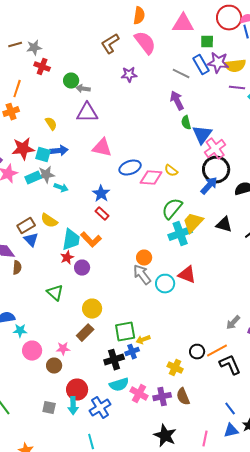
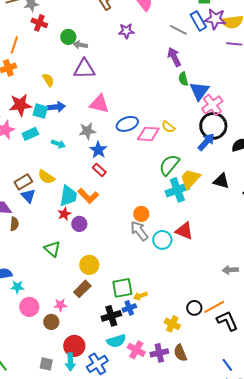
gray star: (46, 175) -> (87, 131), moved
gray arrow: (233, 323) -> (230, 270), moved, turned 42

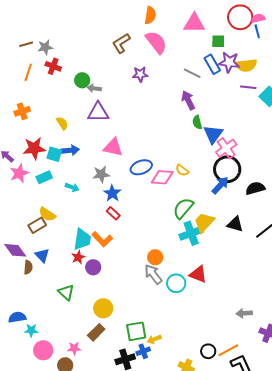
orange line: (14, 45) -> (28, 72), moved
yellow semicircle: (46, 177) -> (47, 214), moved
blue triangle: (28, 196) -> (42, 255), moved

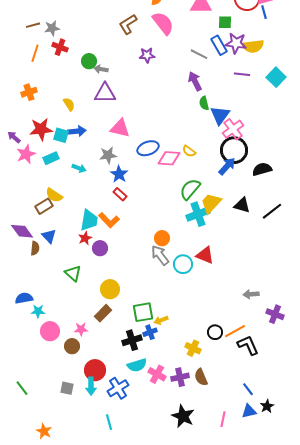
purple line: (248, 87) -> (242, 74), moved

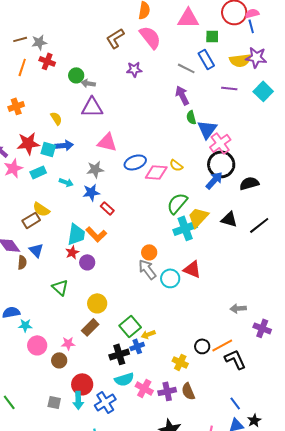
purple star: (236, 43) -> (256, 57), moved
blue star: (119, 174) -> (91, 192), moved, turned 30
green square: (143, 312) -> (130, 326), turned -30

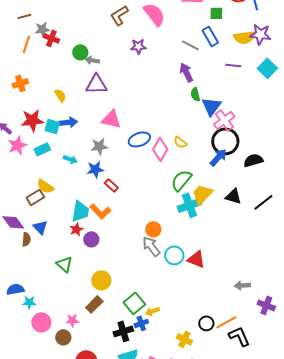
gray star: (39, 42) -> (42, 29), moved
pink diamond: (156, 172) -> (160, 149), turned -65
red triangle: (192, 269) -> (196, 259), moved

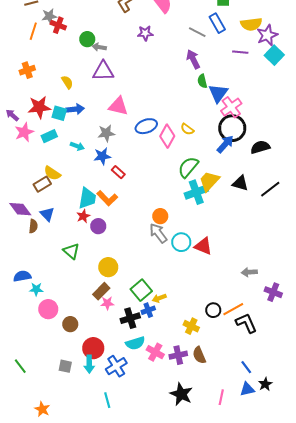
purple star: (260, 34) -> (267, 35), moved, turned -30
pink star: (72, 320) -> (107, 303), moved

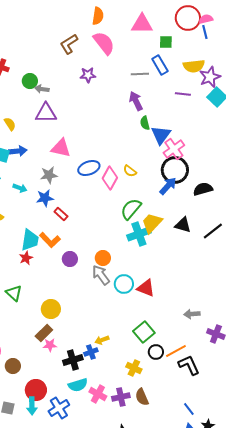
gray line: (197, 32) -> (140, 74), turned -30
purple circle: (98, 226) -> (70, 259), moved
green square: (141, 290) -> (144, 332), moved

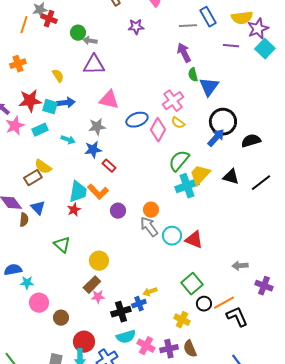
pink cross: (174, 149) -> (173, 101), moved

